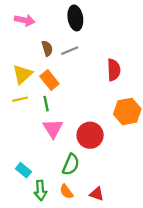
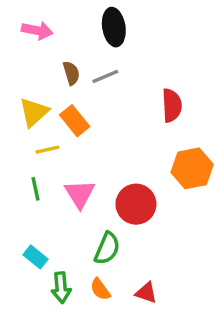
yellow line: (20, 99) -> (47, 150), moved
green line: (46, 104) -> (36, 189), moved

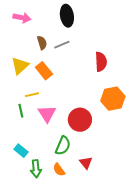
yellow line: (47, 150) -> (32, 95), moved
red triangle: (146, 293) -> (86, 163), moved, turned 32

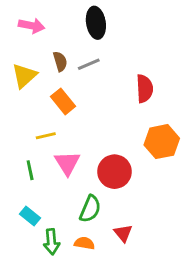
yellow triangle: (20, 66) -> (24, 76), moved
green line: (21, 111) -> (30, 170), moved
orange semicircle: (59, 170) -> (84, 243), turned 136

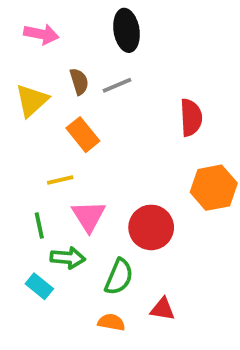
red triangle: (123, 233) -> (163, 309), turned -42
green arrow: (52, 242) -> (68, 258), moved, turned -80

